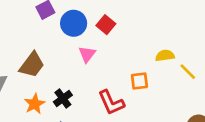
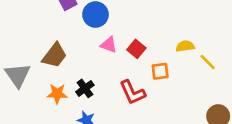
red square: (106, 25) -> (136, 49), moved
pink triangle: (87, 54) -> (109, 45), turned -48
orange star: (35, 104) -> (57, 94), turned 30

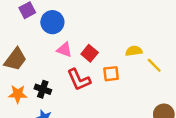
black cross: (85, 88) -> (43, 89), turned -35
red L-shape: (132, 92) -> (79, 80), moved

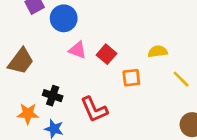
yellow line: (154, 65) -> (181, 79), moved
red L-shape: (79, 80) -> (94, 109), moved
orange star: (18, 94) -> (28, 114), moved

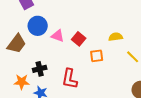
blue circle: (64, 18) -> (38, 26), moved
black cross: (53, 96) -> (40, 69), turned -32
red L-shape: (94, 109) -> (70, 79), turned 35

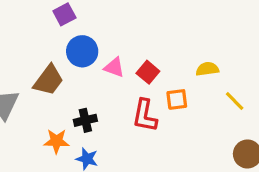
red L-shape: (70, 79) -> (145, 115), moved

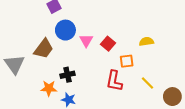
pink triangle: (114, 67) -> (86, 40), turned 40
yellow line: (235, 101) -> (147, 83), moved
red L-shape: (145, 115) -> (114, 81), moved

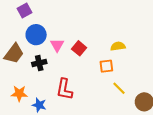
orange square: (127, 61) -> (106, 66), moved
black cross: (68, 75) -> (39, 63), moved
red L-shape: (114, 81) -> (64, 89), moved

